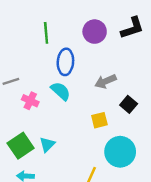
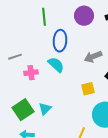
pink cross: (30, 101) -> (31, 73), turned -32

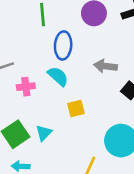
gray arrow: (93, 57) -> (106, 66), turned 30
yellow square: (88, 89) -> (76, 108), moved

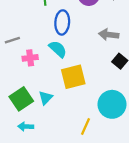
gray arrow: (106, 66) -> (109, 35), moved
yellow square: (76, 108) -> (73, 77), size x1.6

